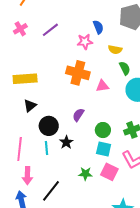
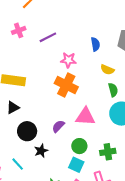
pink star: (85, 42) -> (68, 60), moved
pink triangle: (102, 86) -> (85, 117), moved, size x1.5
cyan line: (46, 148) -> (18, 164), moved, turned -48

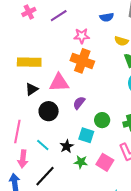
blue semicircle: (95, 44) -> (107, 17), turned 96
pink triangle: (85, 117) -> (59, 83), moved
black star: (41, 151) -> (67, 146), moved
cyan square: (76, 165) -> (86, 135), moved

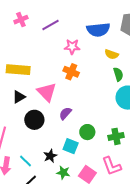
blue semicircle: (107, 17) -> (98, 30), size x1.6
orange cross: (82, 61) -> (71, 72), size x0.7
pink triangle: (59, 83) -> (47, 92), turned 45
cyan line: (43, 145) -> (25, 161), moved

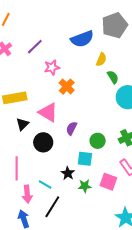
pink star: (72, 47) -> (52, 67), moved
yellow semicircle: (112, 54) -> (101, 59), turned -72
orange cross: (71, 72) -> (67, 87), turned 35

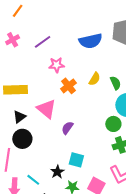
yellow semicircle: (101, 59) -> (95, 79), moved
green circle: (98, 141) -> (113, 124), moved
black circle: (43, 142) -> (22, 139), moved

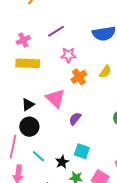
pink cross: (13, 40) -> (23, 40), moved
yellow rectangle: (15, 90) -> (28, 63), moved
cyan line: (33, 180) -> (38, 156), moved

